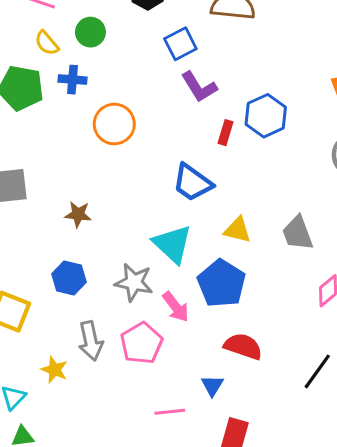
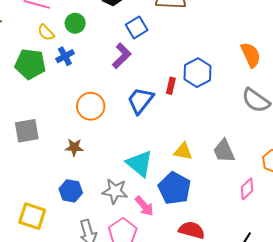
blue cross: (73, 80) -> (65, 56), turned -30
purple L-shape: (199, 87) -> (122, 56), moved, turned -100
orange circle: (114, 124) -> (91, 106), moved
blue trapezoid: (192, 183) -> (140, 100), moved, turned 96

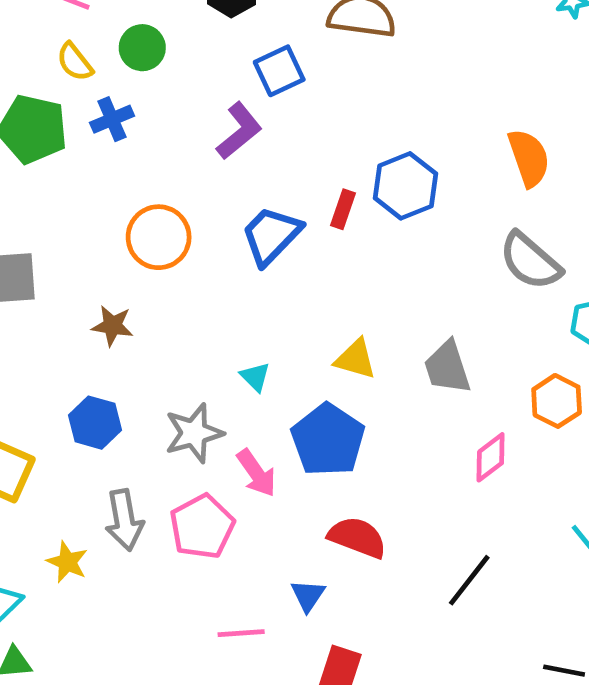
cyan triangle: (140, 164) -> (255, 377), size x0.5
gray star: (115, 191) -> (194, 433), turned -30

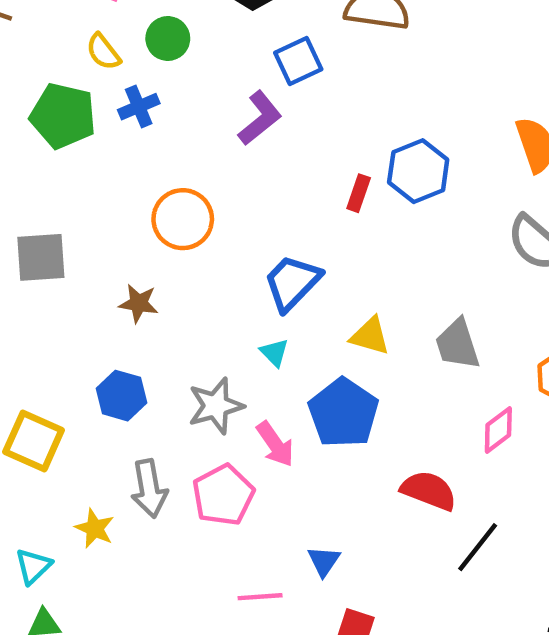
blue trapezoid: (271, 235) -> (292, 283), moved
red semicircle: (357, 537) -> (429, 490), moved

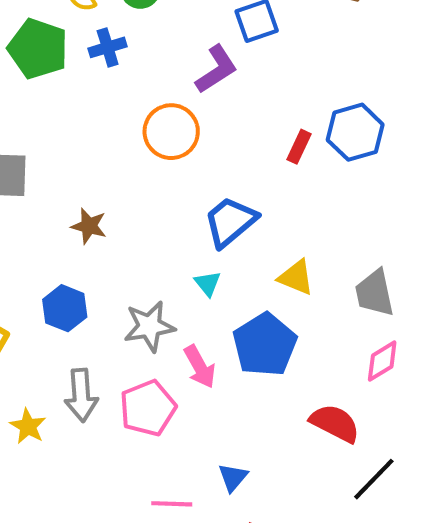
orange circle: (183, 219) -> (171, 132), moved
pink diamond: (498, 430) -> (382, 361), moved

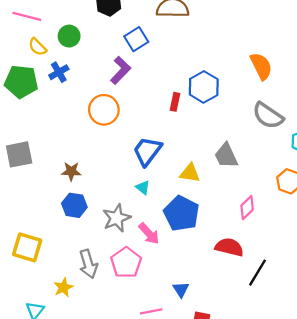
gray trapezoid: (375, 293) -> (226, 156), moved
blue hexagon: (65, 308) -> (74, 205), moved
yellow star: (28, 426) -> (63, 288), turned 30

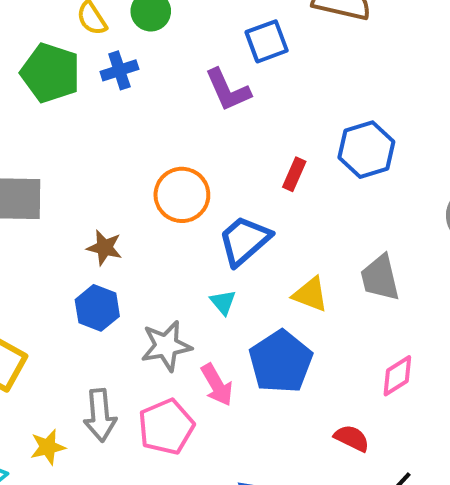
purple L-shape: (121, 70) -> (228, 90), turned 100
red rectangle: (175, 102) -> (294, 174), moved
orange circle: (104, 110) -> (182, 195), moved
red semicircle: (229, 247) -> (352, 438), size x0.7

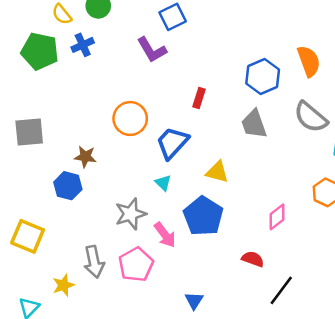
blue hexagon: (366, 150) -> (263, 77), moved
gray trapezoid: (380, 278) -> (254, 124), moved
blue hexagon: (97, 308) -> (68, 186), moved

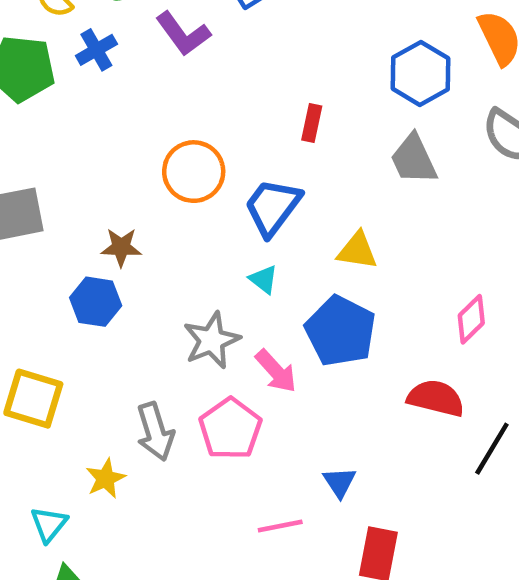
purple L-shape: (152, 50) -> (183, 34), moved
red semicircle: (253, 259) -> (436, 398), size x1.4

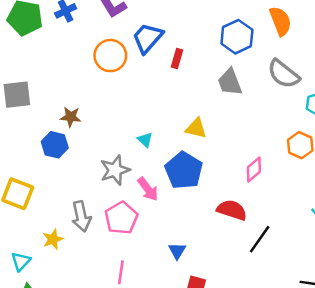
orange circle: (194, 172) -> (110, 56), moved
blue trapezoid: (273, 207) -> (148, 38), moved
pink line: (280, 526) -> (121, 272), moved, turned -75

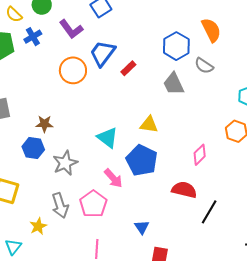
red rectangle: (177, 59) -> (128, 68), turned 35
gray semicircle: (284, 74) -> (204, 66), moved, size x0.7
cyan triangle: (145, 140) -> (108, 138), size x1.6
gray star: (115, 170) -> (65, 163), moved

